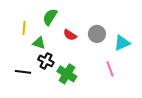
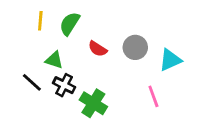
yellow line: (24, 28) -> (40, 21), moved
black line: (23, 72) -> (32, 82), moved, turned 35

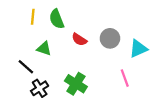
green semicircle: (70, 24) -> (57, 19), turned -54
black cross: (64, 85) -> (40, 88), moved, turned 30

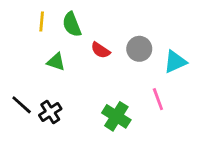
black line: (26, 67) -> (22, 105), moved
green cross: (76, 84) -> (116, 116), moved

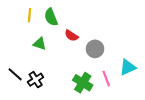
gray circle: (139, 49) -> (95, 49), moved
cyan triangle: (175, 62) -> (128, 67), moved
pink line: (158, 99) -> (106, 79), moved

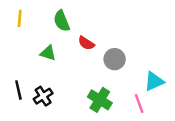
yellow line: (29, 15) -> (20, 18), moved
black line: (15, 74) -> (18, 90), turned 35
pink line: (106, 79) -> (139, 104), moved

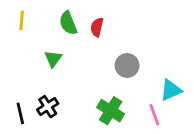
red semicircle: (86, 43) -> (97, 27), moved, turned 70
green triangle: (48, 53) -> (53, 59), turned 49
black line: (18, 90) -> (20, 113), moved

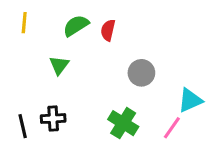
green semicircle: (68, 23) -> (76, 26), turned 80
black cross: (48, 107) -> (53, 119), turned 30
pink line: (154, 115) -> (172, 128), turned 55

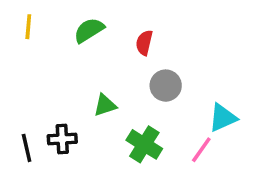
red semicircle: (108, 30) -> (144, 43), moved
green triangle: (59, 65) -> (105, 105), moved, turned 35

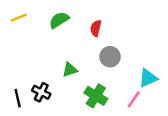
yellow line: (28, 27) -> (19, 18), turned 63
black cross: (62, 139) -> (41, 92), turned 30

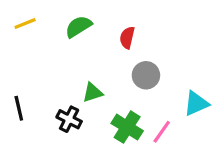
black cross: (41, 92) -> (69, 119), moved
black line: (18, 98) -> (19, 108), moved
pink line: (134, 99) -> (162, 132), moved

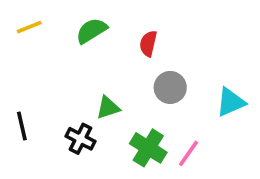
cyan triangle: (196, 104) -> (231, 102), moved

